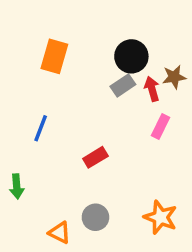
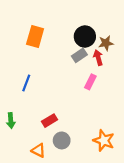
brown star: (174, 77) -> (106, 43), moved
pink rectangle: (160, 127) -> (90, 82), moved
red rectangle: (95, 157) -> (49, 121), moved

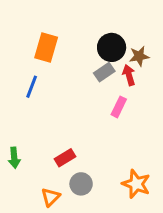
blue line: (26, 83) -> (32, 87), moved
orange triangle: (38, 150) -> (51, 197), turned 48

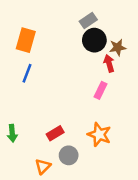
orange rectangle: (46, 47) -> (26, 40), moved
gray rectangle: (104, 72) -> (88, 21), moved
orange star: (136, 184) -> (99, 135), moved

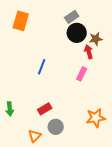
orange rectangle: (26, 40) -> (21, 21), moved
blue line: (27, 73) -> (42, 67), moved
orange star: (99, 135) -> (96, 118), moved, turned -30

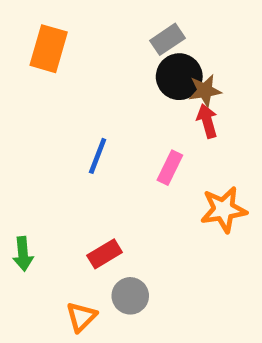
brown star: (96, 39) -> (205, 91), moved
pink rectangle: (82, 74) -> (170, 168), moved
orange star: (96, 118) -> (224, 210), moved

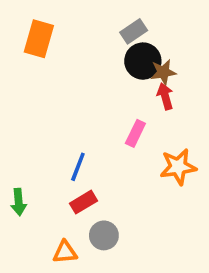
blue line: (98, 156) -> (78, 167), moved
orange triangle: (81, 317) -> (65, 252), turned 40

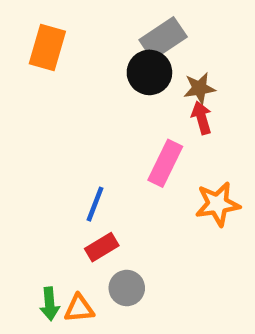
gray rectangle: (134, 31) -> (163, 38), size x1.4
black circle: (143, 61) -> (149, 72), moved
pink rectangle: (135, 133) -> (165, 163), size x1.4
green arrow: (19, 202) -> (50, 304), moved

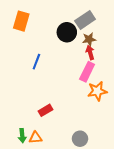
gray rectangle: (163, 38) -> (85, 20), moved
pink rectangle: (165, 163) -> (87, 72), moved
blue line: (95, 204) -> (36, 62), moved
gray circle: (127, 288) -> (80, 139), moved

